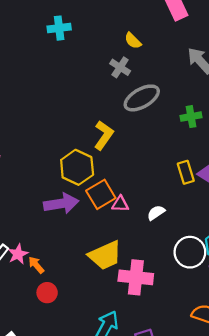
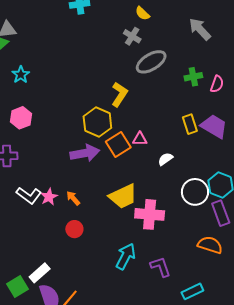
pink triangle: (120, 204) -> (140, 139), moved
orange arrow: (36, 265) -> (73, 198), moved

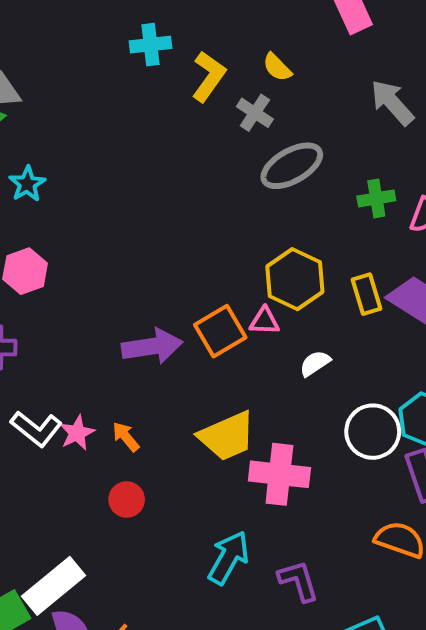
yellow L-shape: (119, 94) -> (209, 76), moved
yellow hexagon: (97, 122) -> (295, 279), moved
white rectangle: (40, 273) -> (54, 586), size x1.4

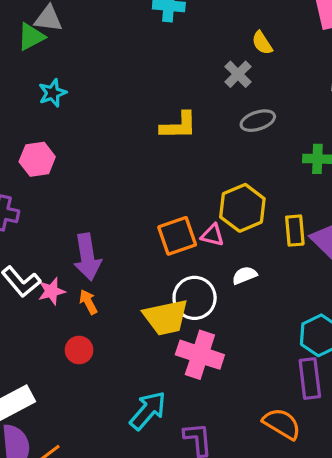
yellow L-shape: (209, 76) -> (179, 126), moved, turned 42
gray ellipse: (292, 166) -> (258, 121), size x0.7
purple arrow: (152, 346) -> (87, 257), moved, turned 78
white circle: (373, 432) -> (195, 298), moved

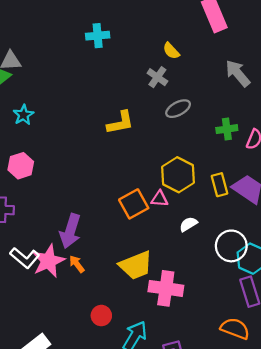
purple arrow: (87, 257) -> (70, 231), turned 36
pink star: (52, 291) -> (48, 261), size x1.6
white circle: (195, 298) -> (231, 246), moved
red circle: (79, 350) -> (101, 316), moved

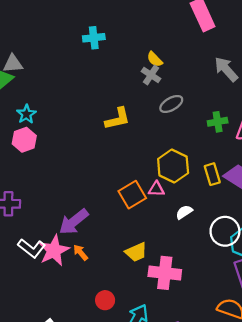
yellow semicircle: (171, 51) -> (155, 59), moved
pink hexagon: (21, 166) -> (24, 140), moved
purple arrow: (70, 231) -> (74, 222), turned 36
yellow trapezoid: (136, 265) -> (136, 252), size x0.7

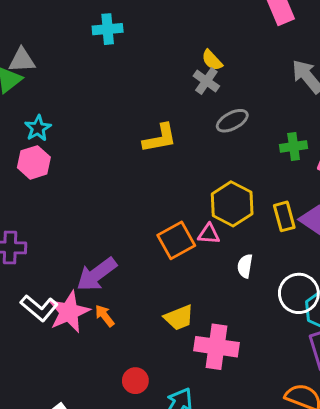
cyan cross: (94, 38) -> (108, 29), moved
white semicircle: (184, 212) -> (245, 266), turned -49

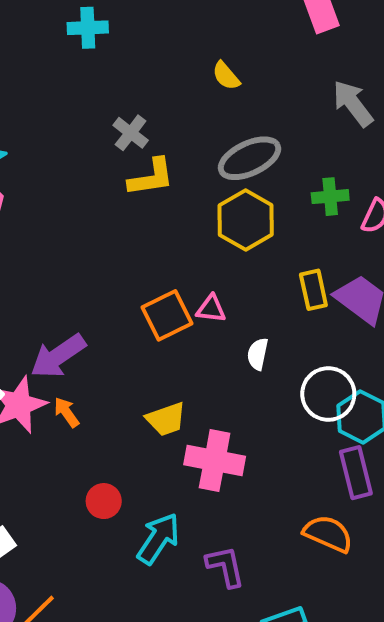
gray cross: (206, 81) -> (131, 133), moved
gray ellipse: (232, 121) -> (250, 158), size x1.4
yellow hexagon: (232, 204) -> (246, 220), moved

